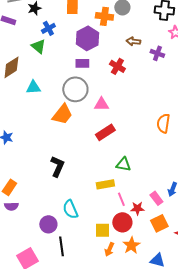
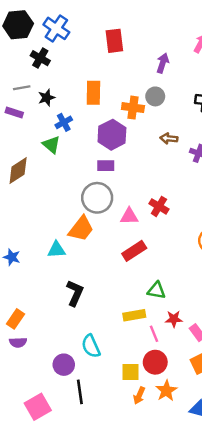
red cross: (117, 66) -> (159, 206), moved
cyan triangle: (33, 87) -> (56, 250), moved
red star: (137, 208) -> (174, 319), moved

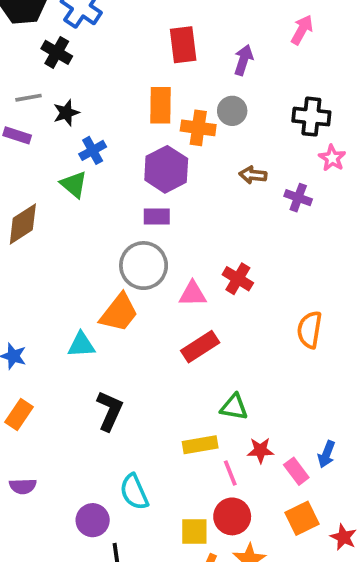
red rectangle: (114, 41) -> (183, 45), moved
orange rectangle: (93, 93) -> (160, 105), moved
orange rectangle: (16, 319) -> (19, 415), moved

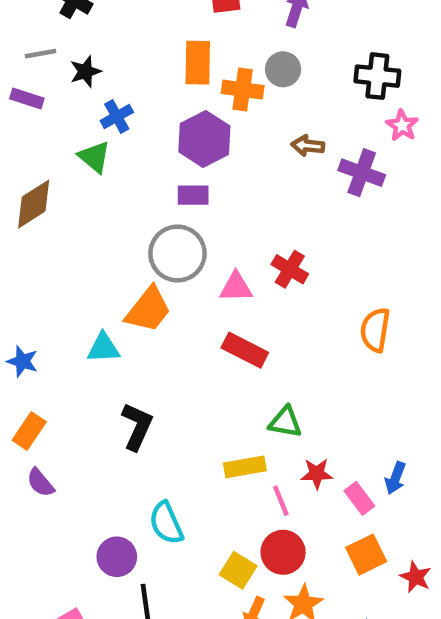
purple cross: (298, 198) -> (362, 173), size x1.4
red rectangle: (200, 347) -> (245, 350), turned 60
purple semicircle: (23, 486) -> (40, 483), moved, turned 52
yellow square: (194, 532) -> (238, 570), turned 32

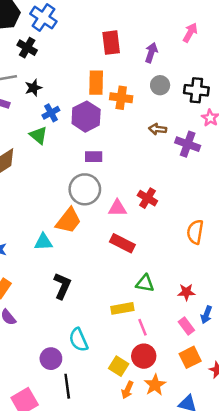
gray circle: (283, 69) -> (160, 85), moved
purple hexagon: (204, 139) -> (86, 117), moved
red star: (317, 474) -> (186, 292), moved

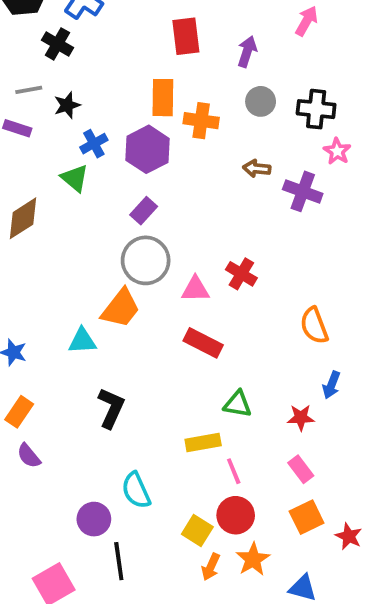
purple rectangle: (94, 157) -> (144, 211), moved, turned -48
orange semicircle: (195, 232) -> (314, 326), turned -30
blue arrow: (206, 315) -> (331, 385), moved

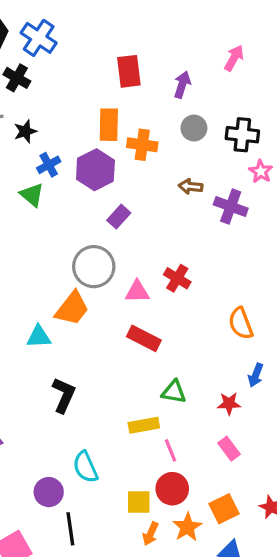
purple rectangle: (144, 211) -> (119, 217), moved
orange square: (307, 517) -> (224, 509), moved
yellow square: (197, 531) -> (139, 502), turned -32

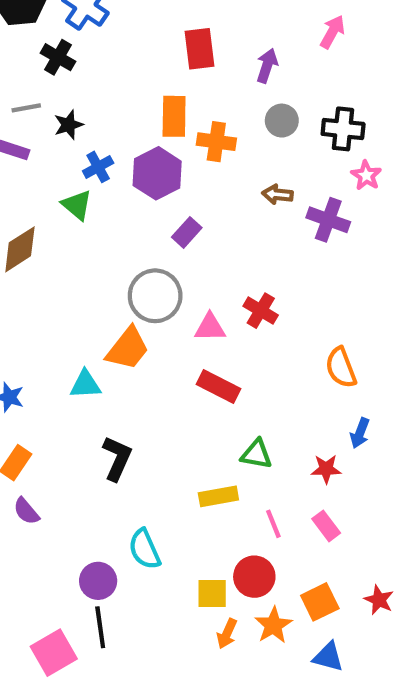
pink line: (171, 450) -> (273, 524), moved
black line: (70, 529) -> (100, 627), moved

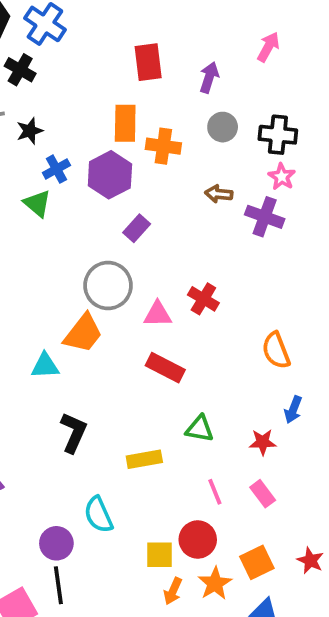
pink star: (366, 175) -> (282, 177), moved
yellow rectangle: (218, 496) -> (144, 459), moved

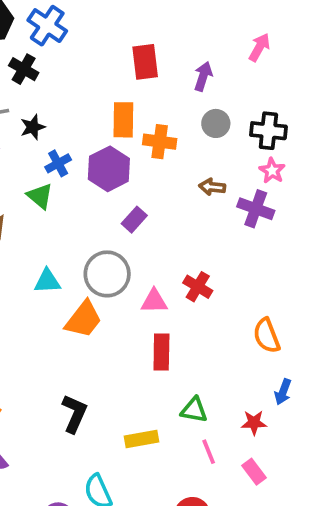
cyan triangle: (45, 366) -> (47, 281), moved
red rectangle: (165, 368) -> (161, 352), turned 64
pink line: (215, 492) -> (209, 452), moved

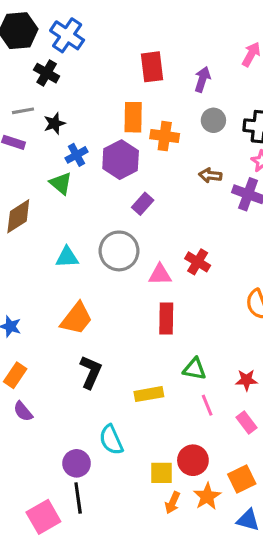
orange trapezoid: (83, 319) -> (77, 319), moved

